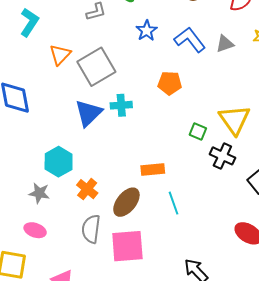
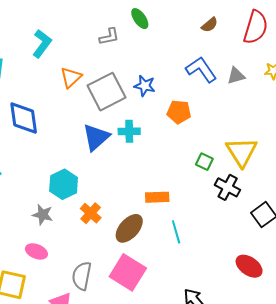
blue star: (147, 31) -> (145, 86), moved, turned -30
gray semicircle: (91, 229) -> (82, 276), moved
pink square: (127, 246) -> (128, 272), turned 33

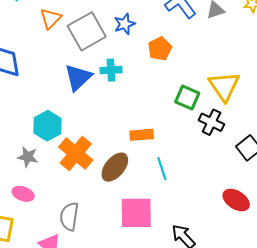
blue star: (145, 86) -> (125, 24), turned -30
orange pentagon: (179, 112) -> (160, 49), turned -30
green square: (204, 162) -> (187, 97), size x1.4
orange cross: (91, 213) -> (76, 153), size x1.6
pink square: (128, 272) -> (136, 213), moved, turned -30

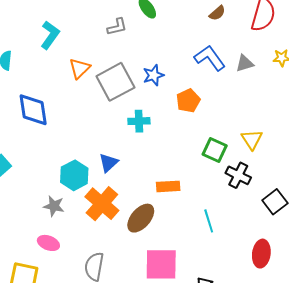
blue triangle: (78, 77) -> (108, 163), moved, size x0.7
yellow triangle: (224, 86) -> (252, 139), size x0.7
cyan line: (162, 169) -> (209, 221), moved
red ellipse: (236, 200) -> (261, 254), turned 64

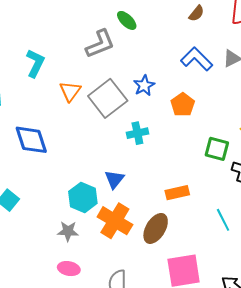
gray L-shape: (117, 27) -> (100, 44), size x1.5

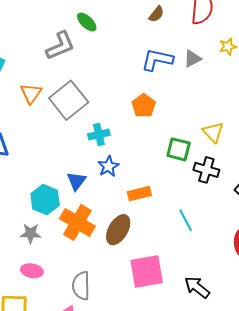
blue L-shape: (197, 59) -> (157, 60), turned -32
blue star: (144, 86) -> (108, 166), moved

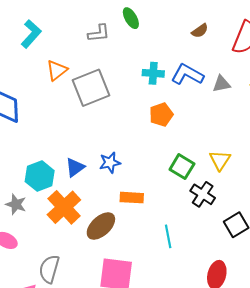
gray L-shape: (60, 46) -> (99, 33), size x0.7
cyan cross: (99, 135) -> (153, 73), moved

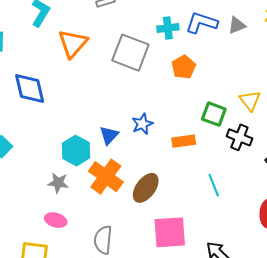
orange triangle: (57, 70) -> (73, 43), size x1.4
gray square: (91, 88) -> (130, 53), moved, turned -36
orange rectangle: (132, 198) -> (184, 141), moved

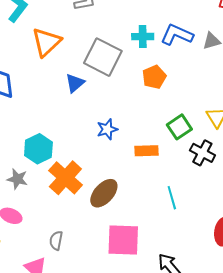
green square: (214, 114) -> (179, 127), turned 30
blue triangle: (109, 135) -> (75, 83), moved
gray semicircle: (103, 240) -> (56, 240), size x0.7

